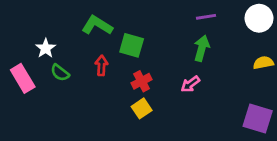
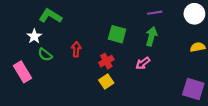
green L-shape: (97, 25) -> (50, 16), moved
green square: (132, 45) -> (117, 34), moved
pink rectangle: (23, 78) -> (22, 72), moved

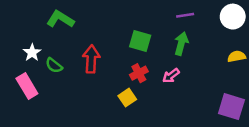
white star: (34, 36) -> (32, 53), moved
red arrow: (76, 49) -> (91, 59), size x1.5
red cross: (106, 61) -> (139, 73), moved

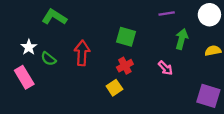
green arrow: (181, 44) -> (182, 39), moved
pink arrow: (171, 76) -> (165, 68), moved, turned -98

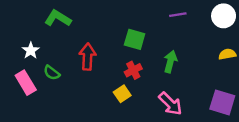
green arrow: (182, 39) -> (170, 62), moved
green semicircle: (48, 59) -> (52, 73), moved
pink arrow: (165, 68) -> (170, 104), moved, size x1.5

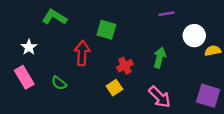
white circle: (224, 16) -> (194, 36), moved
green square: (135, 39) -> (106, 30), moved
green semicircle: (52, 73) -> (59, 83), moved

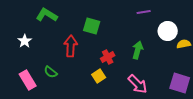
pink rectangle: (24, 77) -> (28, 80), moved

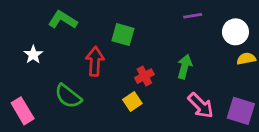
white circle: (168, 31) -> (235, 32), moved
green semicircle: (51, 72) -> (68, 96), size x1.5
pink rectangle: (28, 80) -> (23, 111), moved
pink arrow: (138, 84) -> (201, 106), moved

